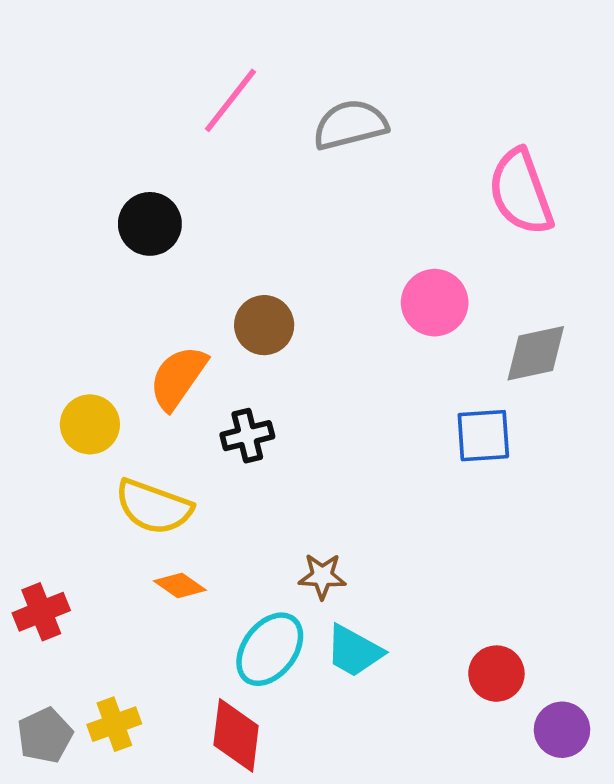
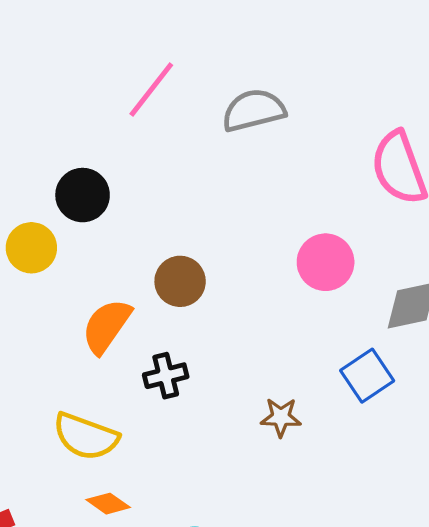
yellow circle: (90, 424) -> (31, 248), moved
blue square: (483, 436) -> (367, 376), turned -30
brown star: (322, 576) -> (281, 417), moved

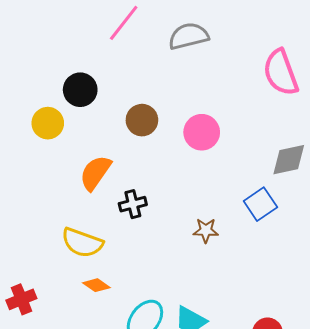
pink circle: (326, 262) -> (202, 132), moved
brown circle: (180, 281) -> (142, 120), moved

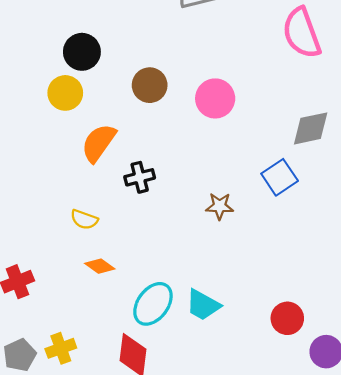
yellow circle: (48, 123) -> (65, 93), moved
yellow semicircle: (82, 243) -> (84, 219), size x0.6

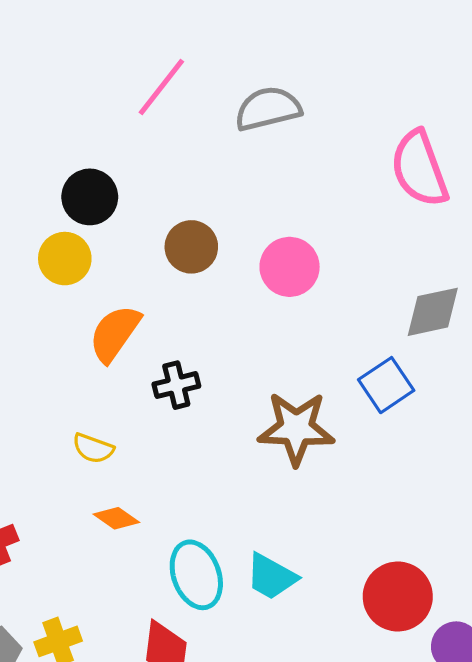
brown star: (220, 206) -> (296, 428), size x1.8
cyan ellipse: (153, 304) -> (196, 575), turned -57
red circle: (287, 318) -> (398, 597), size x1.4

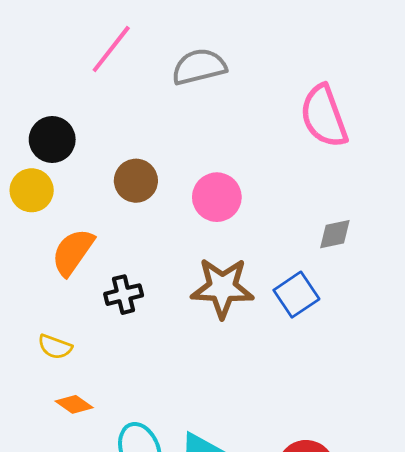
gray diamond: (433, 312) -> (335, 234), size x0.7
brown star: (296, 428) -> (222, 288), moved

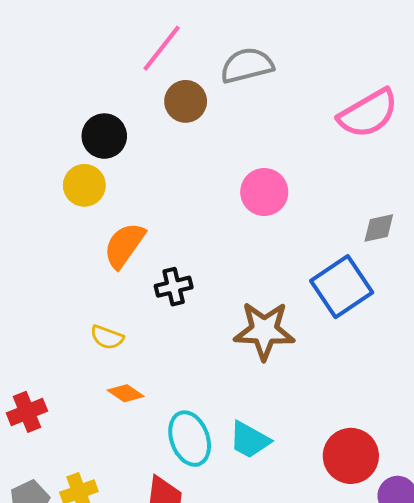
pink semicircle: (324, 116) -> (368, 113), turned -100
brown circle: (136, 181) -> (186, 101), moved
brown star: (222, 288) -> (264, 331), moved
blue square: (296, 295) -> (342, 287), size x1.4

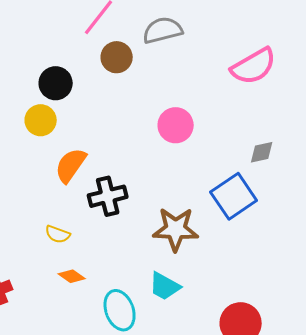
black cross: (174, 287) -> (108, 196), size x1.4
cyan trapezoid: (250, 440) -> (165, 286), moved

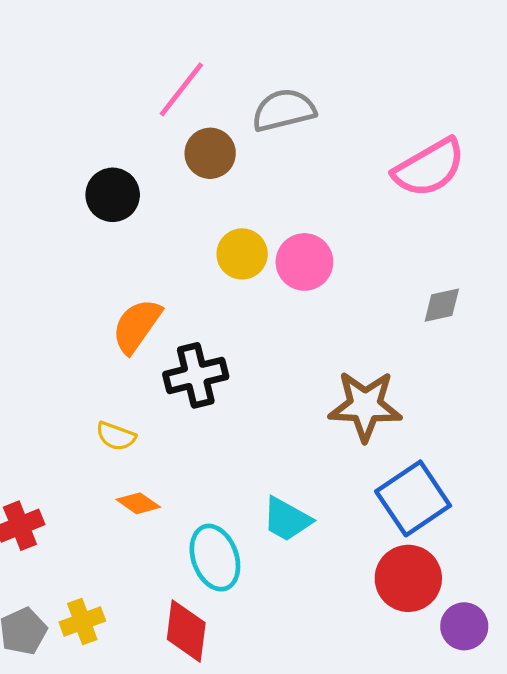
yellow circle: (41, 120) -> (242, 254), moved
blue square: (234, 196) -> (413, 498), moved
brown star: (176, 229) -> (365, 406), moved

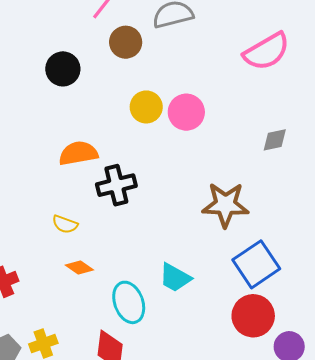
orange semicircle: (137, 326) -> (78, 153), turned 45

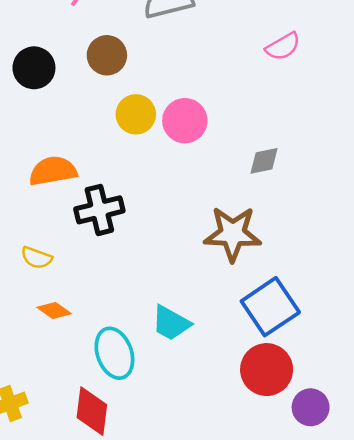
brown circle: (126, 42) -> (107, 55), moved
pink semicircle: (267, 51) -> (283, 46), size x0.6
gray diamond: (275, 140) -> (264, 161), moved

